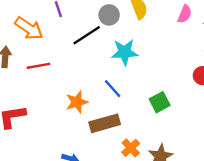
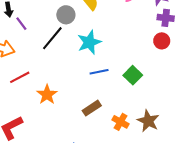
blue line: (113, 89) -> (99, 72), moved, turned -42
orange star: (77, 102) -> (47, 95), moved
brown rectangle: (105, 123) -> (92, 108), size x0.7

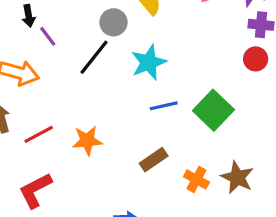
green square: (133, 75) -> (213, 110), size x1.4
red line: (20, 77) -> (39, 134), moved
orange star: (47, 95) -> (87, 141), turned 30

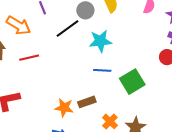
red line: (39, 134) -> (29, 58), moved
orange star: (87, 141) -> (64, 108), moved

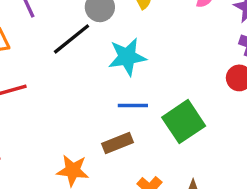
brown rectangle: (87, 102) -> (117, 143), moved

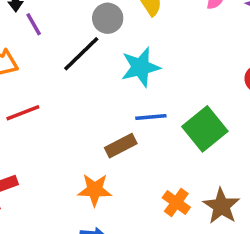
brown rectangle: (117, 143) -> (121, 146), moved

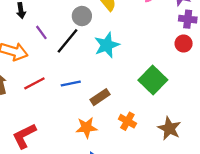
purple line: (34, 24) -> (41, 32), moved
blue line: (151, 117) -> (71, 83), moved
orange cross: (176, 202) -> (127, 121), moved

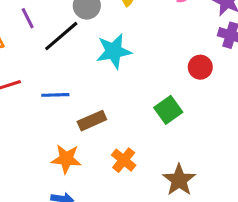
red circle: (184, 44) -> (200, 67), moved
green square: (153, 80) -> (168, 110), size x0.7

